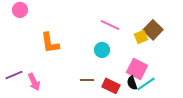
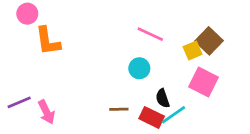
orange L-shape: (50, 43) -> (48, 41), moved
pink square: (137, 69) -> (204, 82), moved
black semicircle: (132, 83) -> (163, 98), moved
cyan line: (146, 84) -> (173, 115), moved

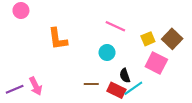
orange L-shape: (48, 41) -> (58, 39), moved
brown square: (209, 41) -> (172, 39), moved
purple line: (19, 102) -> (15, 89), moved

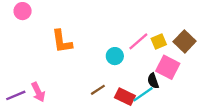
pink line: (115, 26) -> (138, 41), moved, turned -66
black semicircle: (125, 76) -> (153, 81), moved
brown line: (91, 84) -> (98, 90), turned -32

